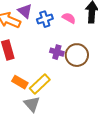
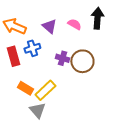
purple triangle: (25, 11) -> (49, 26), moved
blue cross: (45, 19) -> (32, 48), moved

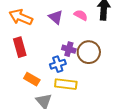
blue cross: (32, 48) -> (58, 64), moved
yellow rectangle: (45, 90) -> (66, 84), moved, turned 50

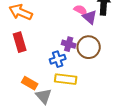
purple triangle: (56, 17) -> (90, 17), moved
orange rectangle: (32, 79) -> (30, 83), moved

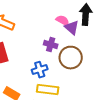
purple cross: (69, 44) -> (51, 45), moved

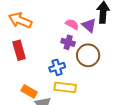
pink semicircle: (63, 21) -> (72, 24), moved

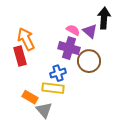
orange arrow: (20, 20) -> (26, 39), moved, turned 40
purple cross: (68, 42) -> (69, 48), size x1.5
yellow rectangle: (65, 87) -> (53, 88), moved

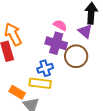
purple triangle: (90, 31) -> (85, 31), moved

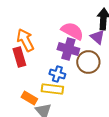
pink semicircle: (60, 25) -> (72, 31), size x1.6
blue cross: (45, 68) -> (57, 74), turned 35

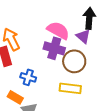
blue cross: (57, 74) -> (28, 77), moved
yellow rectangle: (52, 89) -> (70, 88), moved

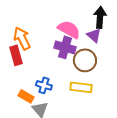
blue cross: (28, 77) -> (44, 85), moved

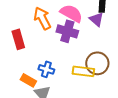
orange arrow: (22, 38) -> (42, 18), moved
brown circle: (85, 60) -> (97, 63), moved

